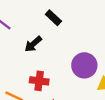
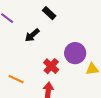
red cross: (39, 81) -> (51, 66), moved, turned 35

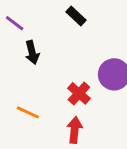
black arrow: (32, 35) -> (32, 52), moved, turned -63

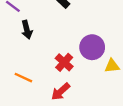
red arrow: (75, 130) -> (61, 92), turned -138

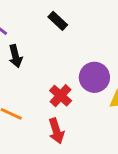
red arrow: (61, 92) -> (56, 131), turned -66

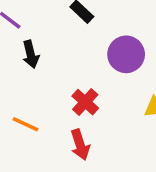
purple circle: (94, 77) -> (126, 54), moved

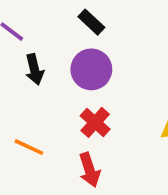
purple circle: (126, 54) -> (91, 69), moved

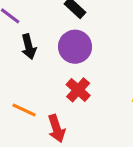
red arrow: (89, 170) -> (56, 129), moved

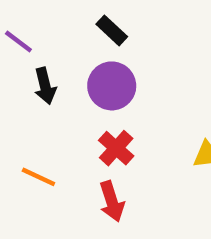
red arrow: (56, 129) -> (112, 201), moved

